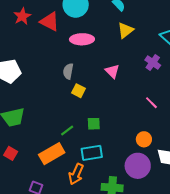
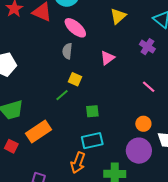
pink ellipse: (82, 39) -> (75, 28), turned 45
gray semicircle: (68, 71) -> (67, 51), moved
pink triangle: (112, 71) -> (108, 58), turned 42
green line: (67, 131) -> (62, 95), moved
orange rectangle: (52, 154) -> (39, 132), moved

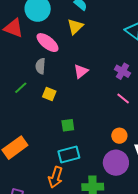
yellow triangle: (118, 16) -> (75, 27), moved
purple cross: (147, 47) -> (122, 71), moved
green line: (62, 95) -> (21, 88), moved

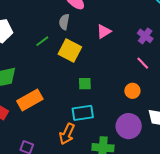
yellow square: (49, 94) -> (70, 51), size x1.6
orange circle: (119, 136) -> (132, 91), moved

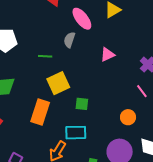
green line: (42, 41) -> (45, 56), turned 32
yellow square: (70, 51) -> (58, 83), moved, turned 30
orange rectangle: (30, 100) -> (40, 112), moved, turned -50

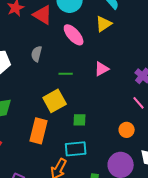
gray semicircle: (69, 40) -> (37, 54), moved
green line: (45, 56) -> (66, 74), moved

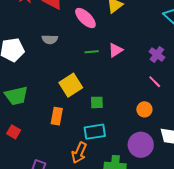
gray semicircle: (37, 54) -> (50, 39), turned -98
green line: (66, 74) -> (92, 52), moved
orange rectangle: (39, 131) -> (57, 116), size x0.7

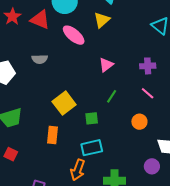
green line: (92, 52) -> (112, 96), moved, turned -48
purple cross: (157, 54) -> (148, 66), turned -35
purple circle: (141, 145) -> (152, 166), moved, size x0.6

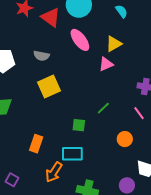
yellow triangle: (102, 20) -> (114, 44), moved
pink triangle: (106, 65) -> (106, 64), moved
yellow square: (64, 103) -> (49, 86), moved
orange rectangle: (53, 135) -> (36, 144), moved

